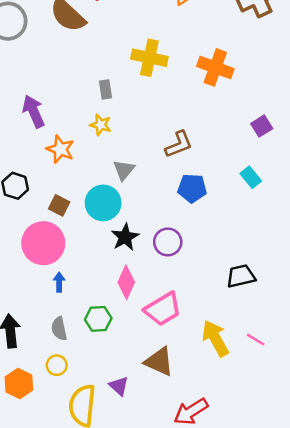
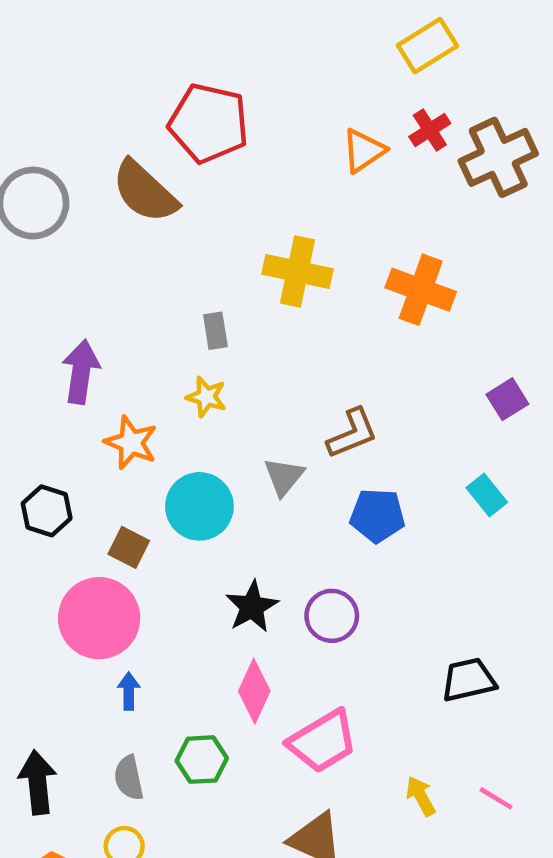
purple arrow: (34, 111) -> (81, 372), turned 32
gray triangle: (124, 170) -> (284, 477), moved
cyan circle: (103, 203) -> (199, 506), moved
yellow arrow: (215, 338) -> (421, 796), size x0.6

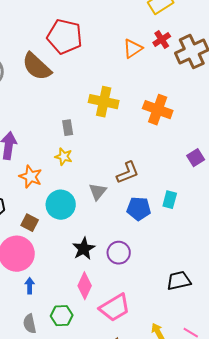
cyan rectangle: (487, 495) -> (170, 200), moved, turned 54

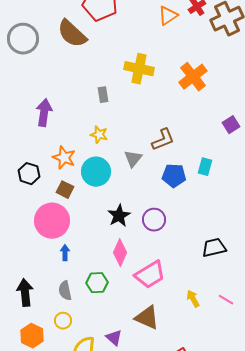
orange cross: (158, 110) -> (193, 77), turned 32
yellow star: (64, 157) -> (99, 135), moved
orange star: (31, 177) -> (64, 158), moved

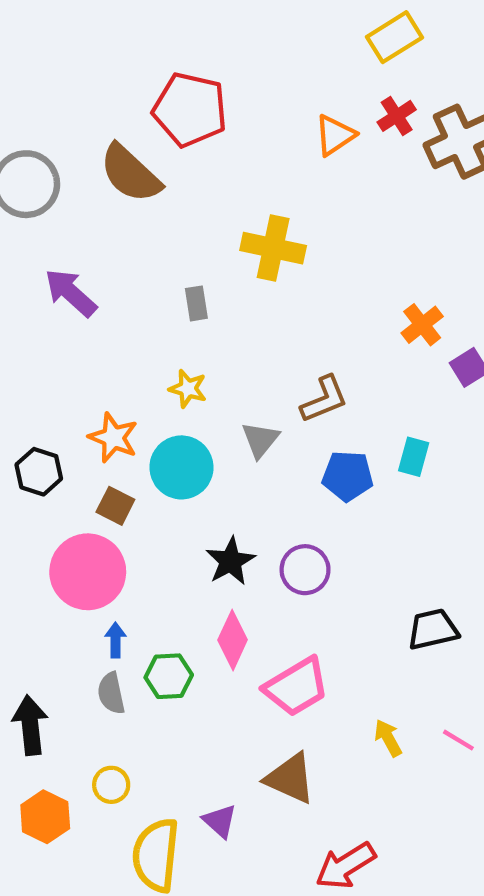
orange cross: (193, 77) -> (422, 325), moved, size x0.7
purple arrow: (44, 113) -> (71, 293), moved, turned -56
green hexagon: (97, 283) -> (169, 676), moved
gray semicircle: (65, 291) -> (111, 693), moved

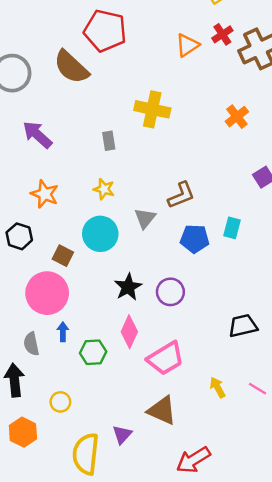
orange cross: (422, 325) -> (237, 117), moved
orange star: (113, 438) -> (45, 194), moved
gray semicircle: (111, 693) -> (31, 344), moved
yellow circle: (111, 785) -> (60, 402), moved
purple triangle: (220, 821) -> (122, 435), turned 30

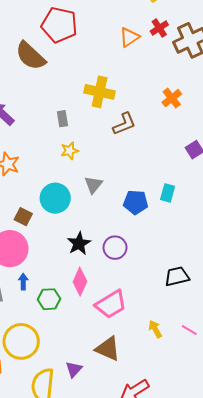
yellow star: (104, 189) -> (70, 151), moved, turned -30
brown L-shape: (181, 195) -> (124, 124), moved
yellow circle: (60, 402) -> (21, 341), size x2.0

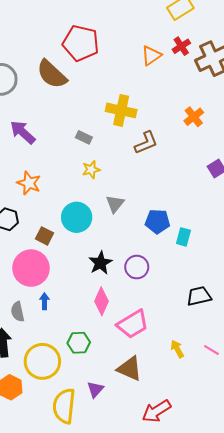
gray rectangle: (62, 119) -> (84, 137), turned -56
cyan rectangle: (168, 193) -> (183, 237), moved
green hexagon: (49, 299) -> (79, 343), moved

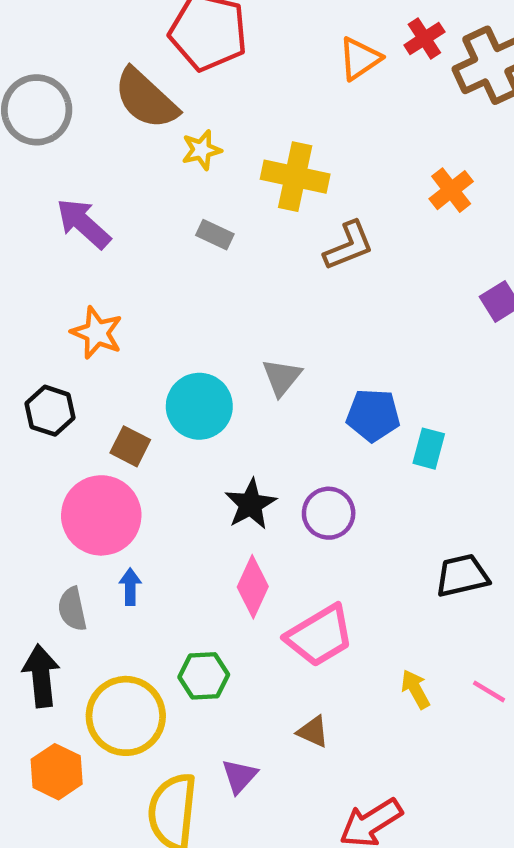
yellow star: (91, 170) -> (202, 150), moved
brown triangle: (129, 369) -> (313, 732), size x0.6

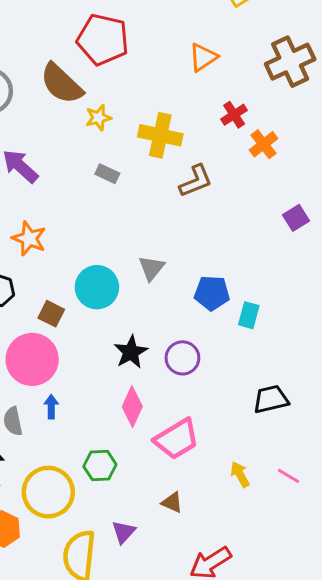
red cross: (424, 39) -> (234, 115), moved

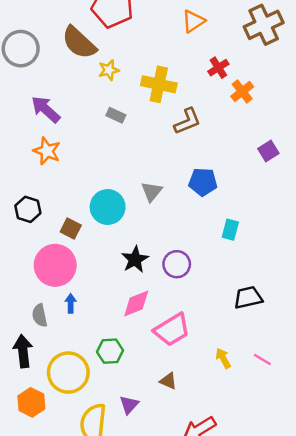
orange star: (29, 239) -> (47, 151), moved
blue pentagon: (212, 293) -> (203, 182), moved
pink diamond: (132, 407) -> (136, 303), turned 44

